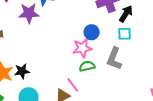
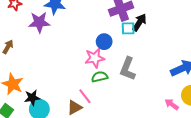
cyan square: (125, 34) -> (128, 28), moved
black star: (22, 71) -> (32, 98), moved

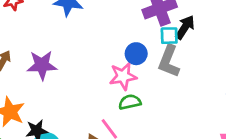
purple star: (39, 22) -> (42, 65), moved
gray L-shape: (128, 69) -> (169, 61), moved

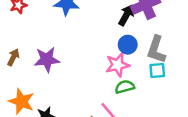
black arrow: (185, 27) -> (126, 15), moved
cyan square: (169, 36) -> (157, 71), moved

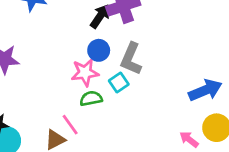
cyan square: (157, 71) -> (119, 82), moved, turned -35

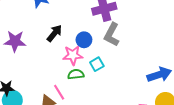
black arrow: (100, 16) -> (54, 33), moved
gray L-shape: (131, 59) -> (112, 35), moved

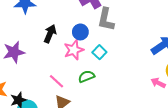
green semicircle: (76, 74) -> (86, 76), moved
pink line: (59, 92) -> (57, 81), moved

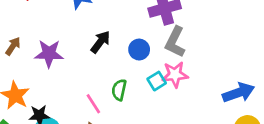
pink star: (74, 50) -> (175, 75), moved
green semicircle: (86, 76) -> (119, 90), moved, turned -70

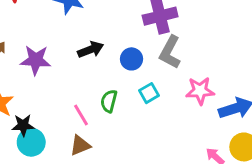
black arrow: (100, 42) -> (91, 50), turned 30
pink star: (175, 75) -> (200, 91), moved

